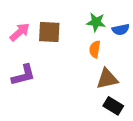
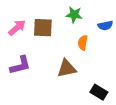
green star: (96, 22) -> (74, 15), moved
brown triangle: (107, 79) -> (67, 68), moved

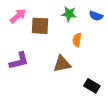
blue semicircle: (105, 25) -> (96, 16), moved, turned 32
pink arrow: (17, 28) -> (18, 16), moved

